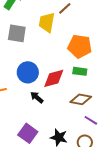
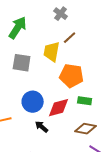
orange pentagon: (80, 46) -> (72, 76), moved

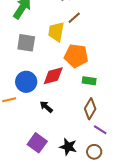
blue circle: (33, 102) -> (26, 82), moved
red diamond: (59, 108) -> (53, 76), moved
brown diamond: (86, 129) -> (90, 109), turned -70

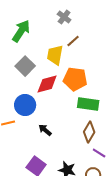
gray square: (26, 43) -> (25, 66), turned 36
red diamond: (53, 76) -> (47, 84), moved
green rectangle: (89, 81) -> (88, 104), size x1.5

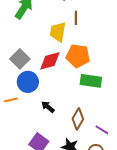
brown line: (73, 41) -> (76, 18), turned -48
gray square: (25, 66) -> (20, 59), moved
brown diamond: (89, 132) -> (78, 119), moved

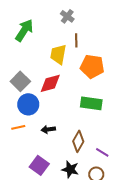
orange pentagon: (78, 56) -> (92, 66), moved
orange line: (11, 100) -> (18, 127), moved
black arrow: (48, 107) -> (48, 129), turned -48

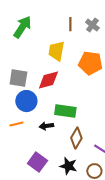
gray cross: (67, 16) -> (92, 25), moved
brown line: (76, 40) -> (70, 24), moved
gray square: (20, 81) -> (18, 78), turned -36
green rectangle: (91, 103) -> (65, 111), moved

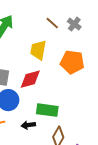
brown line: (70, 24) -> (52, 23), turned -48

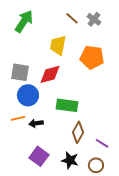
black arrow: (28, 125) -> (36, 123), moved

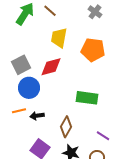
brown line: (72, 18) -> (50, 11), moved
gray square: (20, 72) -> (21, 65), turned -36
green rectangle: (67, 105) -> (87, 98), moved
brown diamond: (78, 132) -> (66, 127), moved

